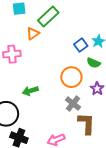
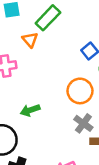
orange triangle: (33, 34) -> (30, 40), turned -32

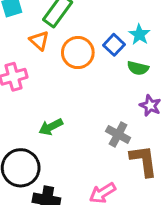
orange circle: (80, 91) -> (78, 53), moved

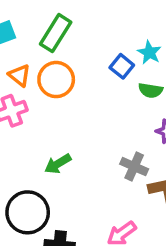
orange triangle: (39, 41) -> (19, 75), moved
orange circle: (78, 53) -> (56, 80), moved

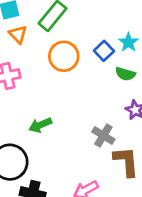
orange triangle: (19, 75) -> (18, 34), moved
orange circle: (56, 80) -> (64, 56), moved

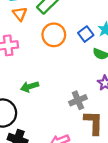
gray cross: (103, 135) -> (78, 100), turned 30

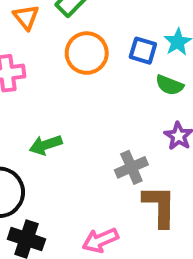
blue square: (86, 34) -> (143, 51), turned -35

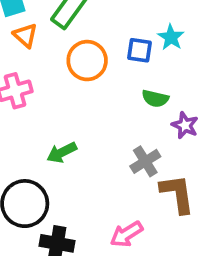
green semicircle: (169, 85) -> (155, 99), moved

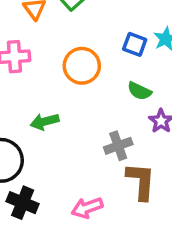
orange circle: (87, 61) -> (82, 66), moved

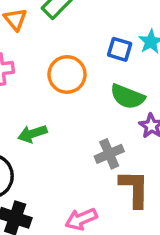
green semicircle: (139, 91) -> (127, 97), size x1.4

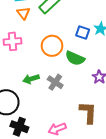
green semicircle: (127, 97) -> (75, 58), moved
gray cross: (109, 154) -> (55, 82), moved, turned -35

